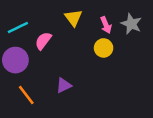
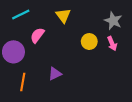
pink arrow: (106, 25) -> (112, 44), moved
cyan line: (18, 27) -> (21, 15), moved
orange line: (26, 95) -> (23, 82), turned 48

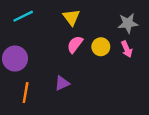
gray star: (113, 21) -> (128, 23), turned -30
pink semicircle: (37, 35) -> (75, 44), moved

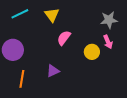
yellow triangle: (71, 17) -> (52, 15), moved
yellow circle: (101, 47) -> (92, 52), moved

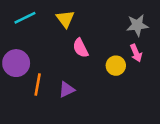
pink semicircle: (64, 38) -> (80, 48), turned -63
orange line: (22, 79) -> (38, 85), moved

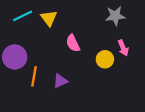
yellow triangle: (65, 19) -> (49, 18), moved
gray star: (137, 25) -> (115, 16), moved

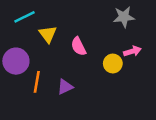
yellow triangle: (49, 18) -> (48, 34), moved
pink arrow: (123, 48) -> (132, 51), turned -84

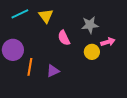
gray star: (124, 17) -> (90, 25), moved
yellow triangle: (48, 34) -> (46, 16), moved

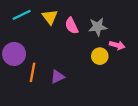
pink semicircle: (64, 38) -> (72, 26), moved
pink arrow: (108, 42) -> (117, 45), turned 32

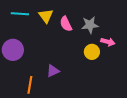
cyan line: (22, 15) -> (20, 14), turned 30
orange line: (33, 72) -> (30, 85), moved

